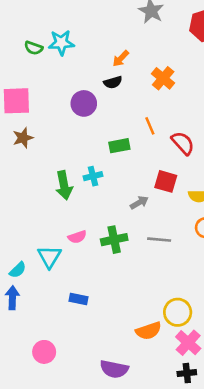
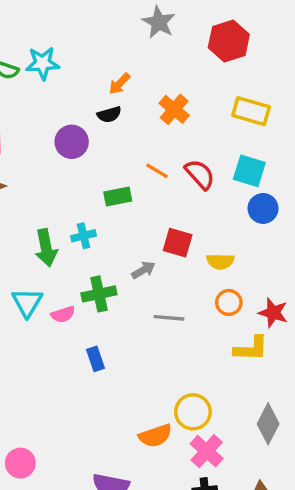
orange line: (150, 126) -> (157, 171), turned -36
red semicircle: (183, 143) -> (200, 174), moved
green cross: (114, 240) -> (99, 294), moved
cyan triangle: (49, 257) -> (27, 302), moved
blue rectangle: (78, 299) -> (96, 359), moved, turned 60

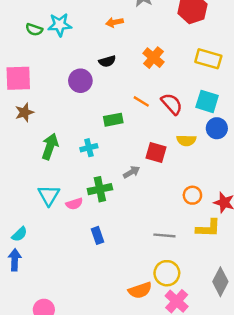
orange arrow: (119, 84) -> (115, 22), moved, turned 35
green arrow: (46, 248) -> (50, 147), moved, turned -150
yellow semicircle: (220, 261) -> (186, 140), moved
gray line: (169, 318) -> (164, 235), moved

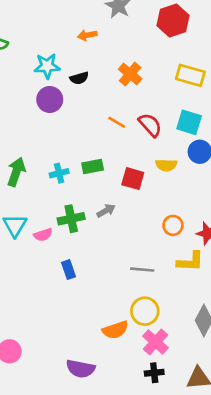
cyan star: (60, 25) -> (47, 66), moved
green rectangle: (113, 120) -> (93, 166), moved
gray arrow: (132, 172) -> (106, 211), moved

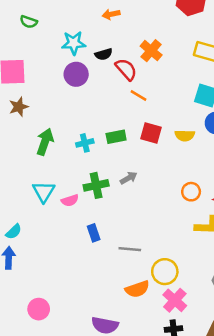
red semicircle: (150, 125) -> (126, 69), moved
red square: (133, 179) -> (151, 133), moved
gray line: (142, 270) -> (130, 249), moved

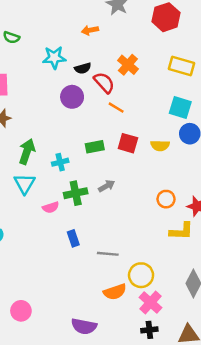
purple circle: (76, 74) -> (72, 97), moved
cyan cross: (85, 143) -> (60, 162), moved
cyan triangle: (44, 192) -> (25, 184), moved

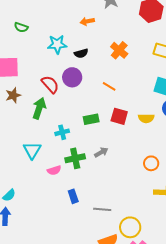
red semicircle: (104, 83) -> (50, 84), moved
green arrow: (27, 152) -> (39, 108), moved

